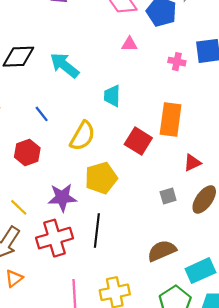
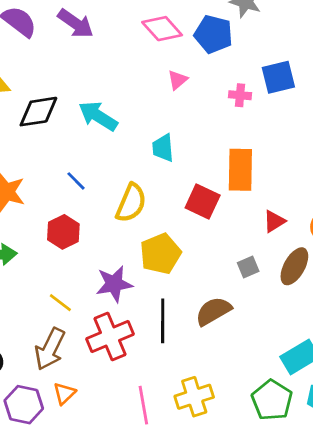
pink triangle: (129, 44) -> (177, 80), turned -35
brown semicircle: (162, 251) -> (213, 311), moved

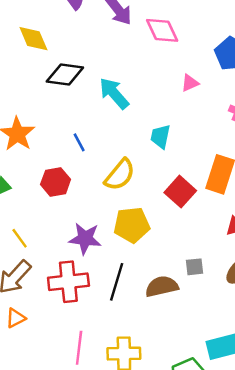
pink diamond: (162, 29) -> (162, 30), moved
gray square: (248, 267) -> (194, 267), moved
yellow line: (60, 303) -> (20, 238), moved

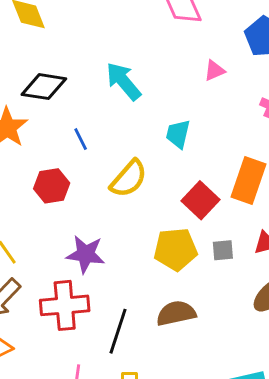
black diamond: (65, 75) -> (44, 87), moved
yellow pentagon: (132, 225) -> (175, 249), moved
gray square: (194, 267) -> (223, 250), moved
black line: (117, 282) -> (118, 331), moved

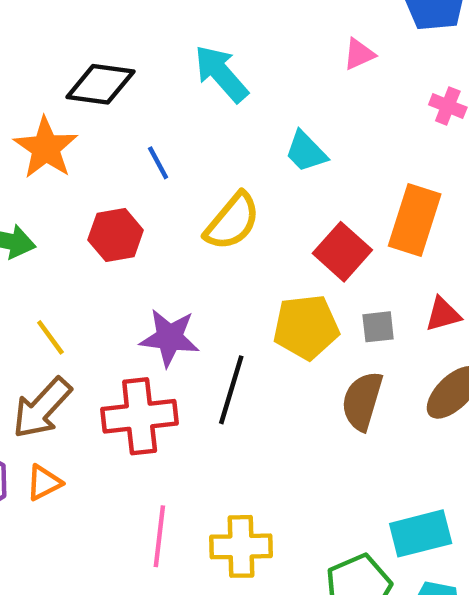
cyan trapezoid: (178, 134) -> (306, 152), turned -56
brown semicircle: (176, 313) -> (362, 401), moved, turned -60
black line: (118, 331) -> (231, 390), moved

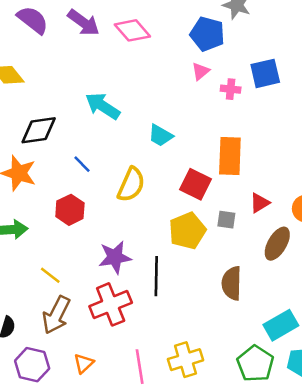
pink triangle: (359, 54) -> (201, 71), moved
gray square: (378, 327) -> (226, 220), turned 30
brown semicircle: (362, 401) -> (232, 283), moved
orange triangle: (44, 483) -> (84, 363), moved

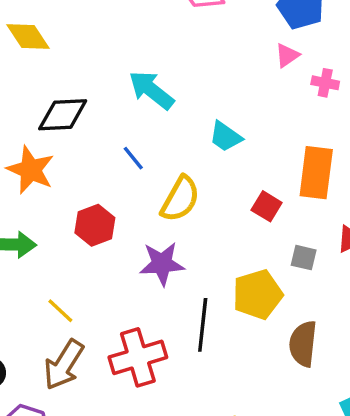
blue line: (82, 164) -> (133, 158), moved
red square: (196, 184) -> (267, 206), size x0.7
yellow pentagon: (187, 231) -> (258, 294), moved
purple star: (115, 257) -> (162, 264), moved

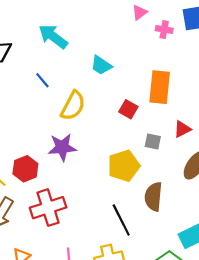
red hexagon: (95, 225) -> (25, 169), moved
black line: (203, 325) -> (121, 220), moved, turned -32

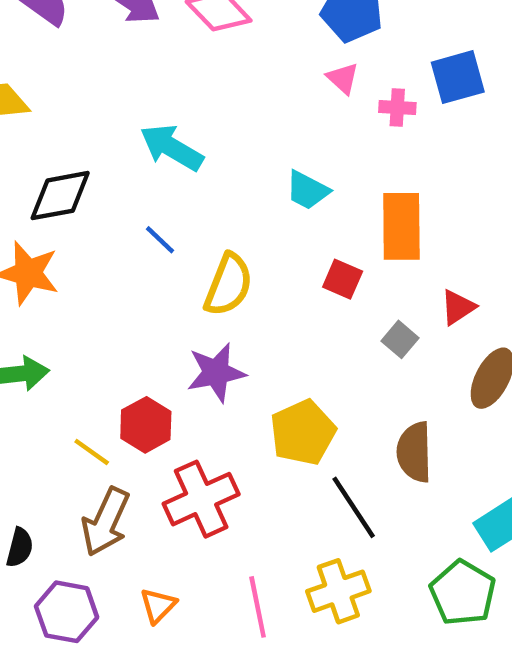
pink triangle: (139, 12) -> (343, 78), turned -35
cyan trapezoid: (101, 65) -> (307, 190), moved
gray square: (153, 142) -> (400, 339), turned 35
yellow pentagon: (124, 166) -> (303, 432), moved

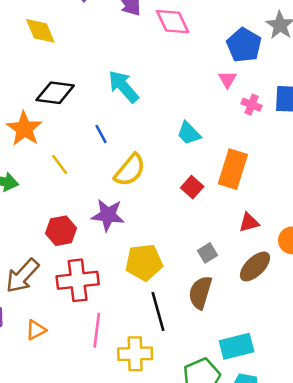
gray square: (400, 339) -> (208, 253), moved
yellow line: (92, 452) -> (60, 165), moved
pink line: (258, 607) -> (97, 330), moved

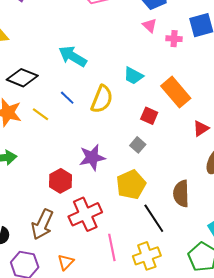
black diamond: (55, 93) -> (22, 78), turned 32
yellow line: (60, 165) -> (40, 114), moved
orange rectangle: (233, 169) -> (176, 92), turned -40
yellow semicircle: (130, 170) -> (102, 99), moved
gray square: (208, 253) -> (138, 145), moved

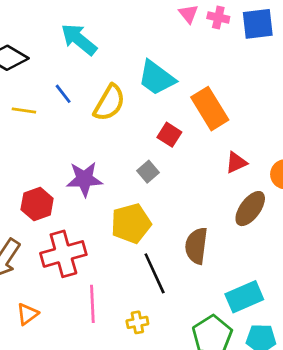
pink cross: (174, 39) -> (218, 18), moved
cyan trapezoid: (133, 76) -> (157, 78), size x1.4
yellow line: (40, 114) -> (24, 110), turned -36
yellow cross: (147, 256) -> (137, 322), size x0.6

